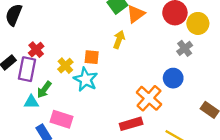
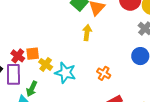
orange square: (92, 57) -> (33, 54), moved
orange cross: (149, 98) -> (104, 73), moved, size x0.6

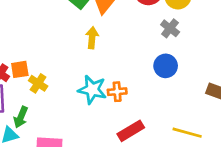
cyan star: (65, 73) -> (92, 90), moved
orange cross: (104, 73) -> (117, 92), turned -32

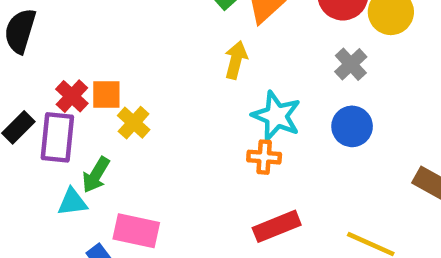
gray cross: (170, 28) -> (351, 64), moved
cyan star: (92, 90) -> (276, 116), moved

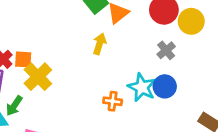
cyan star: (276, 116) -> (142, 87), moved
yellow cross: (134, 123) -> (38, 77), size x1.5

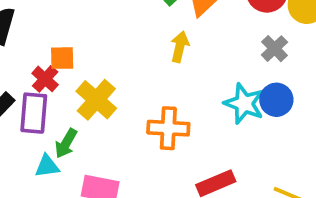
orange square: (23, 59) -> (62, 58), moved
orange cross: (113, 101) -> (168, 128), moved, size x1.5

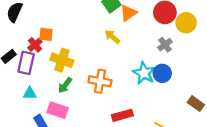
yellow arrow: (180, 47) -> (112, 37), turned -70
yellow cross: (96, 100) -> (62, 60), turned -30
green arrow: (66, 143) -> (65, 85), moved

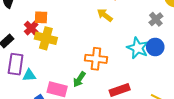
yellow cross: (62, 60) -> (46, 38), moved
purple rectangle: (26, 63) -> (16, 64), moved
green arrow: (65, 85) -> (79, 79), moved

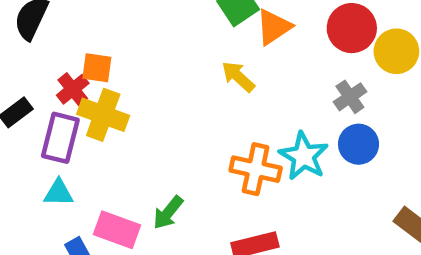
blue circle: (155, 47) -> (359, 144), moved
orange cross: (96, 59) -> (256, 169), moved
purple rectangle: (16, 64) -> (60, 138), moved

